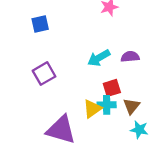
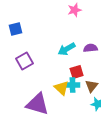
blue square: (40, 24) -> (16, 29), moved
yellow triangle: (92, 109) -> (62, 88), turned -42

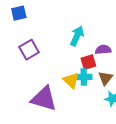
purple semicircle: (91, 48) -> (103, 50), moved
cyan arrow: (67, 49) -> (77, 36), turned 144

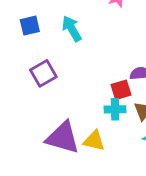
cyan arrow: (77, 36) -> (72, 29), moved, turned -54
yellow triangle: (71, 80) -> (94, 141), moved, turned -30

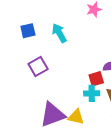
purple triangle: (63, 138) -> (53, 115), turned -36

